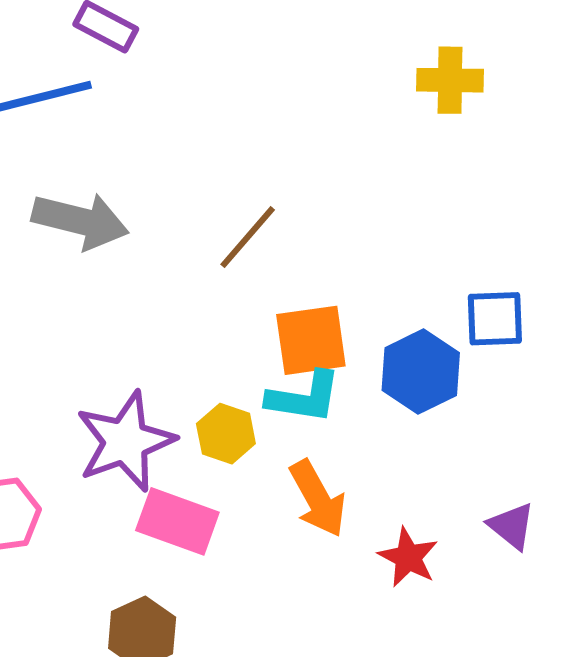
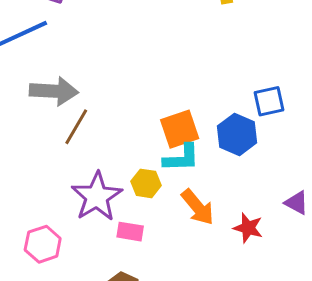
brown line: (248, 237) -> (76, 127), moved
pink rectangle: (177, 521) -> (130, 232), size x0.7

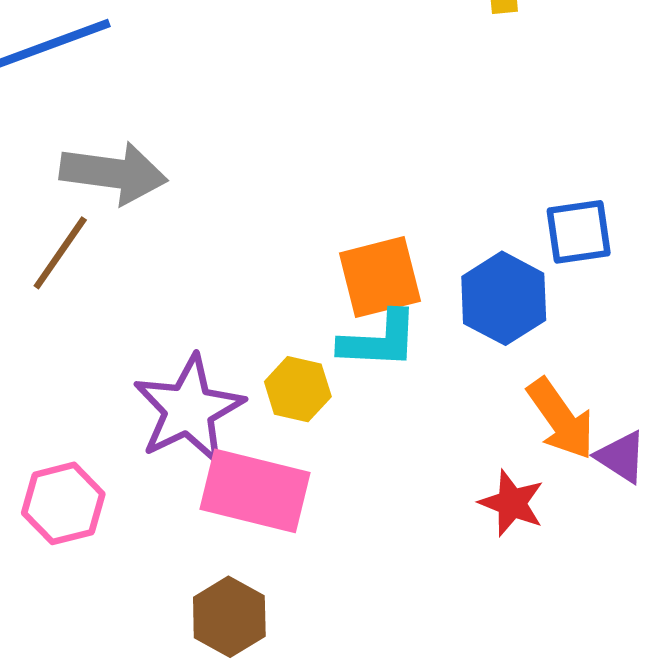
brown line: (76, 127) -> (60, 253), moved
orange arrow: (198, 207) -> (561, 419), moved
pink rectangle: (130, 232) -> (255, 491), size x1.8

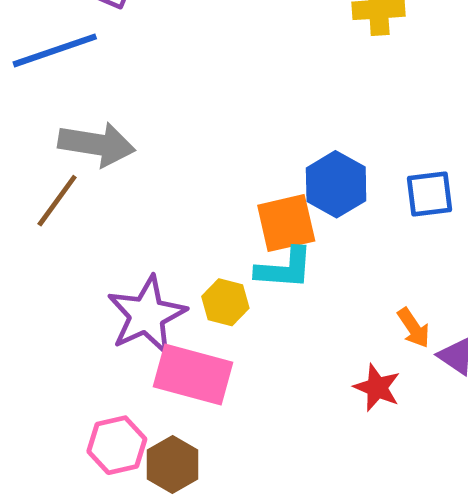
blue hexagon: (504, 298) -> (336, 184), moved
orange arrow: (561, 419) -> (414, 328), size x0.7
pink hexagon: (63, 503) -> (117, 445), moved

